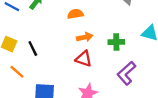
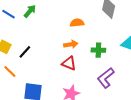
orange semicircle: (75, 14) -> (77, 23), moved
black line: (33, 49) -> (25, 52), turned 64

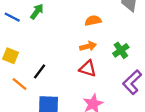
green cross: (98, 50) -> (121, 50), turned -32
black line: (25, 52) -> (40, 71), moved

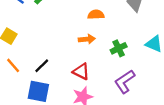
red triangle: (88, 69) -> (81, 71), moved
black line: (40, 71) -> (42, 66), moved

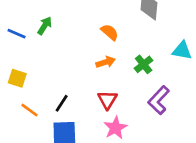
orange semicircle: (96, 15) -> (110, 32), turned 56
red triangle: (81, 71) -> (107, 100), turned 48

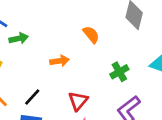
green arrow: (45, 26) -> (19, 38), moved, turned 36
orange arrow: (106, 62) -> (60, 61), moved

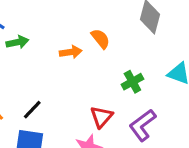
orange arrow: (60, 61) -> (71, 52), moved
red triangle: (78, 101) -> (102, 117), moved

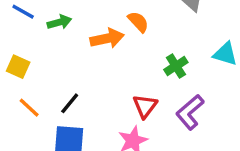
green arrow: (17, 42) -> (59, 22), moved
orange arrow: (71, 52) -> (107, 38), size x1.4

